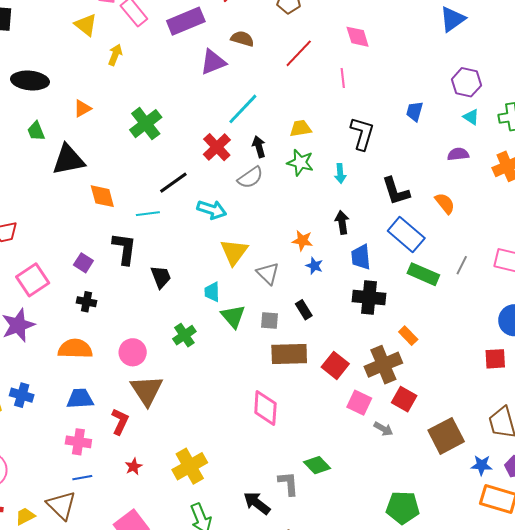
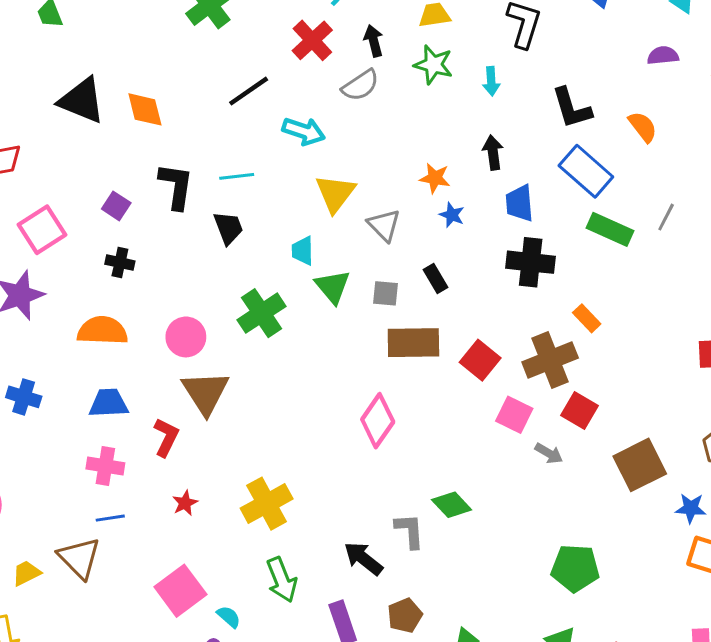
black triangle: (68, 160) -> (82, 100), moved, turned 33
cyan line: (148, 214) -> (237, 176), moved
green cross: (184, 335) -> (262, 313), size x1.4
pink diamond: (265, 408) -> (378, 421), turned 30

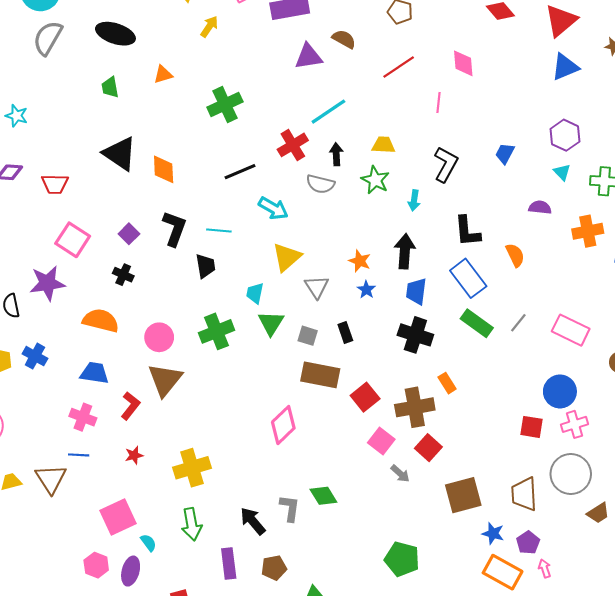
gray semicircle: (360, 85) -> (320, 184), turned 36
black arrow: (493, 152) -> (405, 251), size x1.4
pink square: (42, 230) -> (73, 240), turned -36

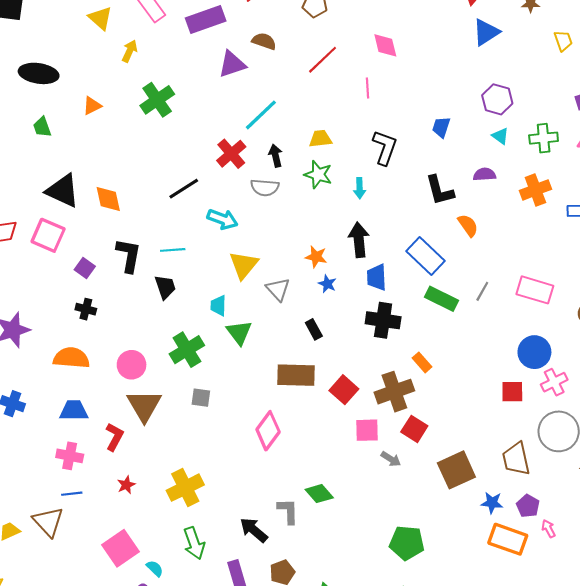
green cross: (225, 104) -> (157, 100), moved
black L-shape: (467, 231) -> (440, 190), moved
pink square: (73, 240) -> (48, 235), moved
gray square: (308, 336) -> (201, 398), moved
pink square: (381, 441) -> (367, 430), turned -30

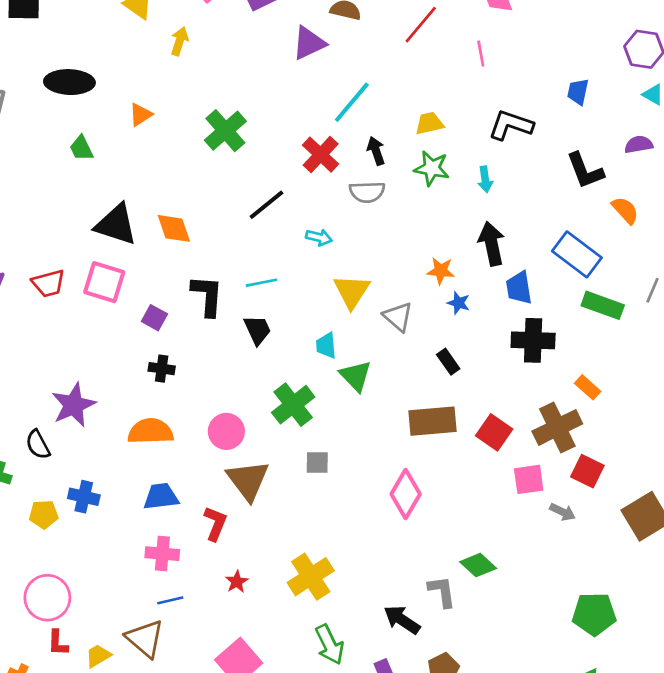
green cross: (157, 100) -> (225, 131), moved
black L-shape: (385, 148) -> (511, 125), turned -84
cyan arrow: (222, 219) -> (319, 237), size x0.7

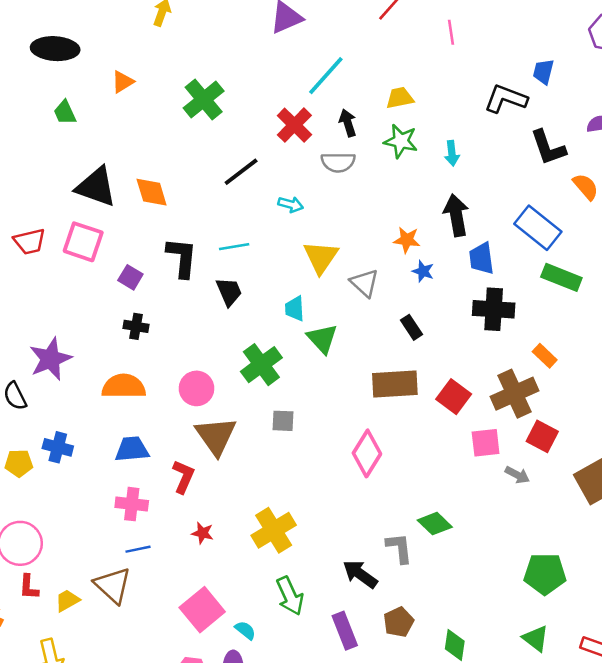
black L-shape: (511, 125) -> (506, 99), moved
red star: (237, 582) -> (203, 533), turned -30

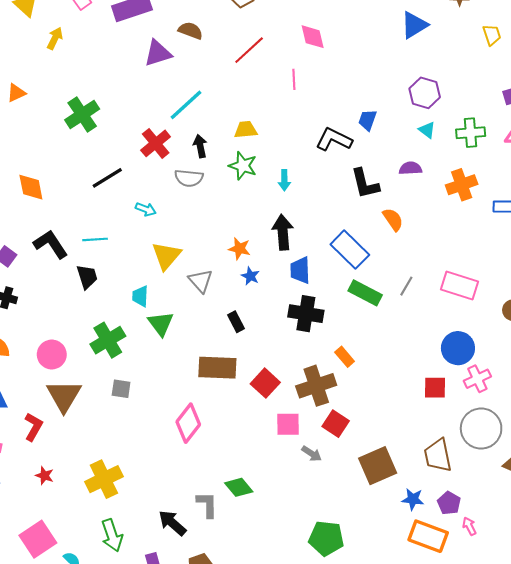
black L-shape: (182, 257) -> (51, 244), turned -45

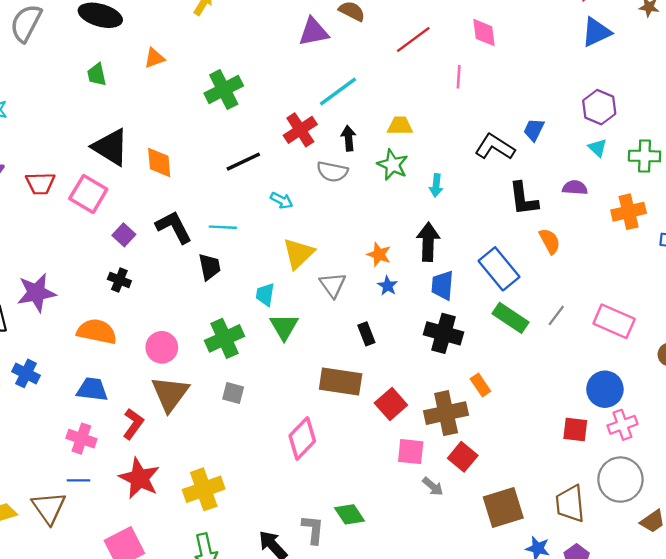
red star: (45, 476) -> (139, 478), size x2.0

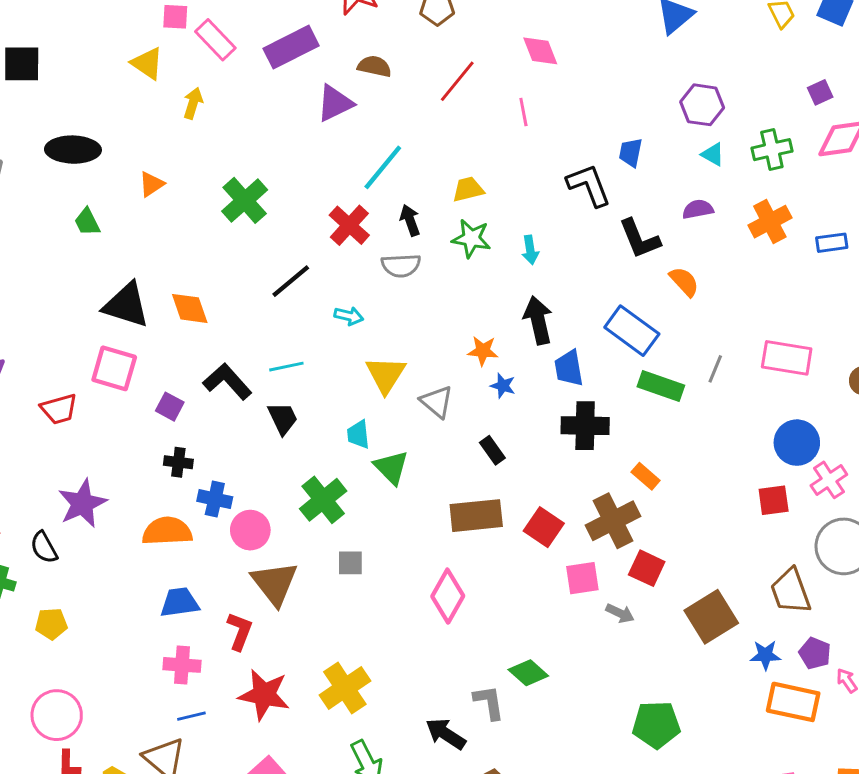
black L-shape: (495, 147) -> (589, 185), turned 51
red trapezoid: (40, 183) -> (59, 409), moved
blue cross: (26, 373) -> (215, 499), moved

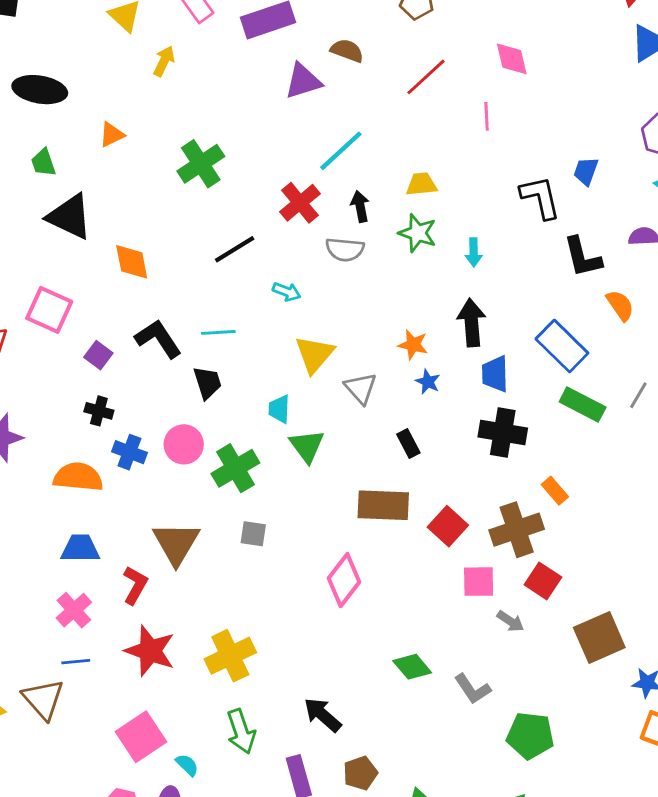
black triangle: (126, 305) -> (70, 217), moved
pink circle: (250, 530) -> (184, 444), moved
pink cross: (182, 665) -> (74, 610), turned 36
gray L-shape: (489, 702) -> (473, 689), moved, turned 147

